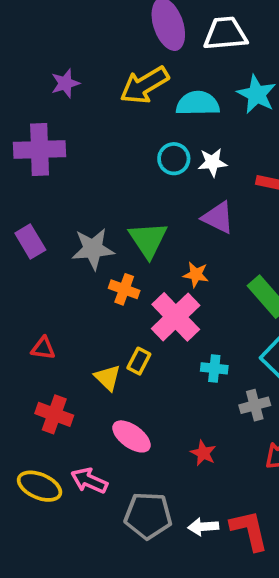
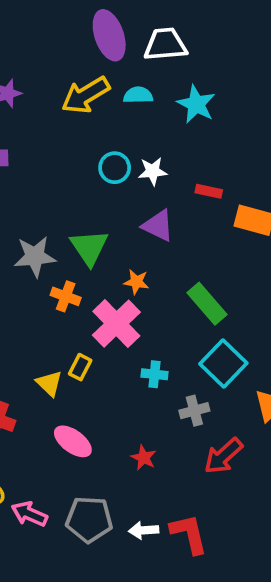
cyan semicircle: (198, 104) -> (138, 95), moved, size x0.7
pink arrow: (89, 481) -> (29, 514), moved

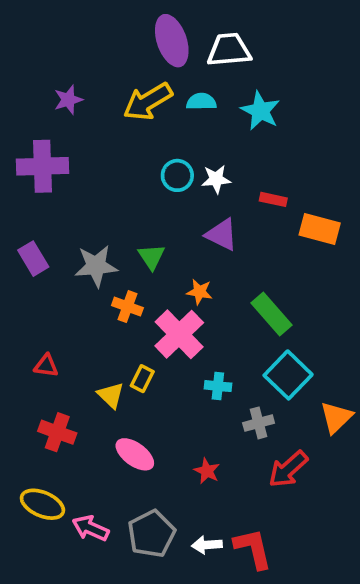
green triangle: (89, 247) -> (151, 257), size x0.7
gray pentagon: (89, 519) -> (151, 534), turned -30

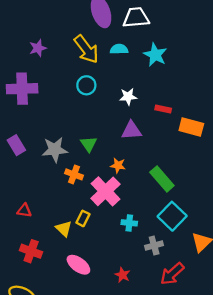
yellow arrow: (148, 102) -> (86, 49), turned -96
cyan circle: (177, 175) -> (86, 85), moved
purple triangle: (222, 235) -> (131, 130), turned -30

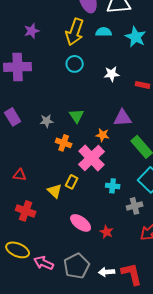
yellow arrow: (86, 49) -> (75, 32), turned 56
purple triangle: (131, 130) -> (123, 118), moved
gray star: (55, 150) -> (47, 121), size x0.6
pink ellipse: (78, 265) -> (81, 223), moved

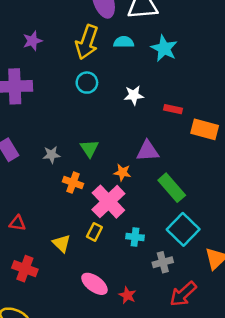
yellow rectangle: (72, 182) -> (94, 232), moved

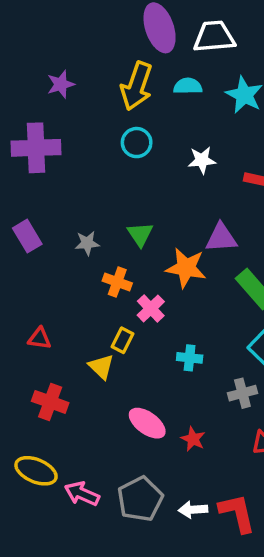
orange star: (122, 172) -> (186, 268), size x1.6
pink cross: (108, 202) -> (151, 308), moved, size x0.6
yellow rectangle: (94, 232) -> (122, 340), moved
cyan cross: (135, 237) -> (190, 358), moved

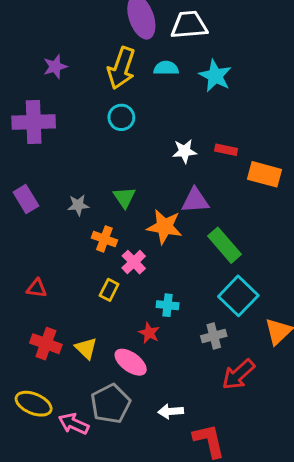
white star: (202, 160) -> (184, 151), moved
yellow triangle: (101, 367) -> (86, 348), moved
red star: (193, 439) -> (149, 333), moved
gray pentagon: (140, 499) -> (111, 404), moved
white arrow: (193, 510) -> (171, 411), moved

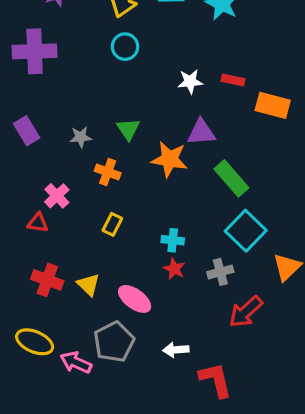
pink cross: (134, 262) -> (57, 196), moved
red star: (149, 333) -> (174, 269), moved

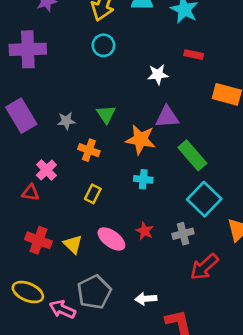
red rectangle: (233, 80) -> (194, 55), moved
purple rectangle: (27, 131) -> (21, 116), size x1.4
cyan cross: (173, 240) -> (143, 179), moved
pink ellipse: (135, 299) -> (111, 239), moved

